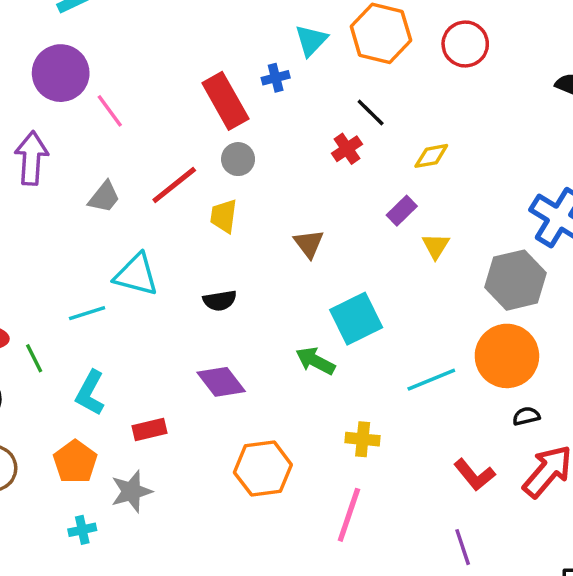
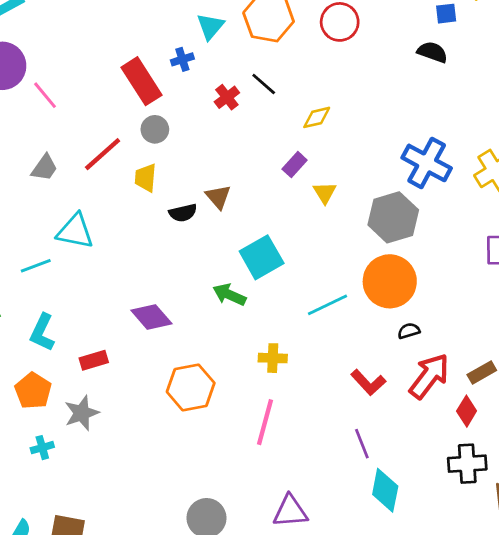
red cross: (347, 149) -> (227, 97), moved
black semicircle: (220, 301) -> (183, 213), moved

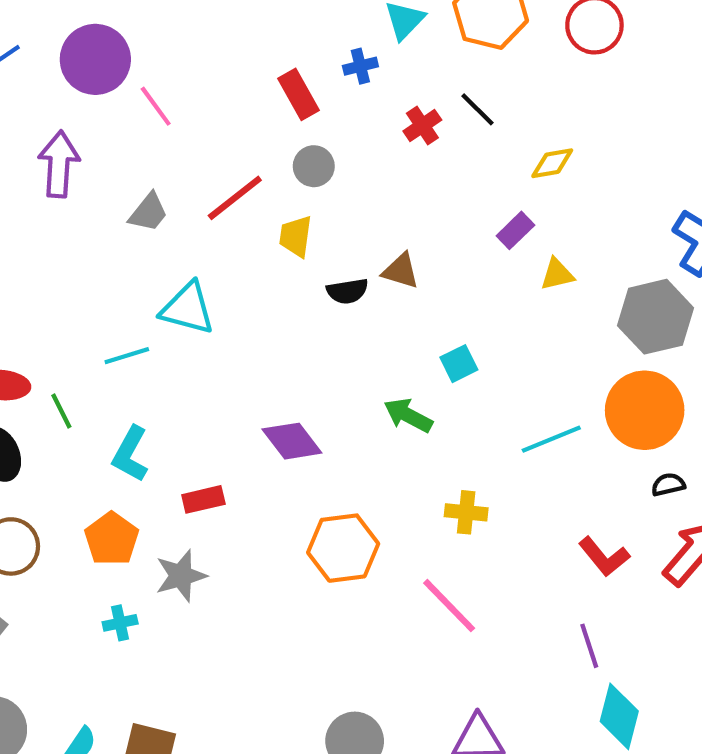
red rectangle: (141, 81) -> (298, 94), size x0.7
yellow triangle: (325, 193) -> (557, 274), turned 45
brown triangle: (218, 197) -> (401, 271), turned -36
cyan square: (262, 257) -> (459, 364), size x0.6
pink line: (265, 422) -> (449, 606), turned -63

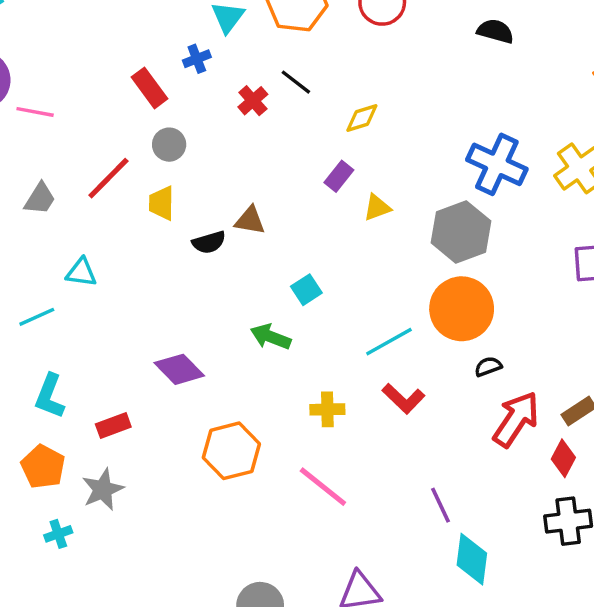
pink line: (156, 106) -> (35, 112), turned -36
cyan triangle: (188, 308) -> (81, 272), size x0.7
red L-shape: (604, 557) -> (403, 399), moved

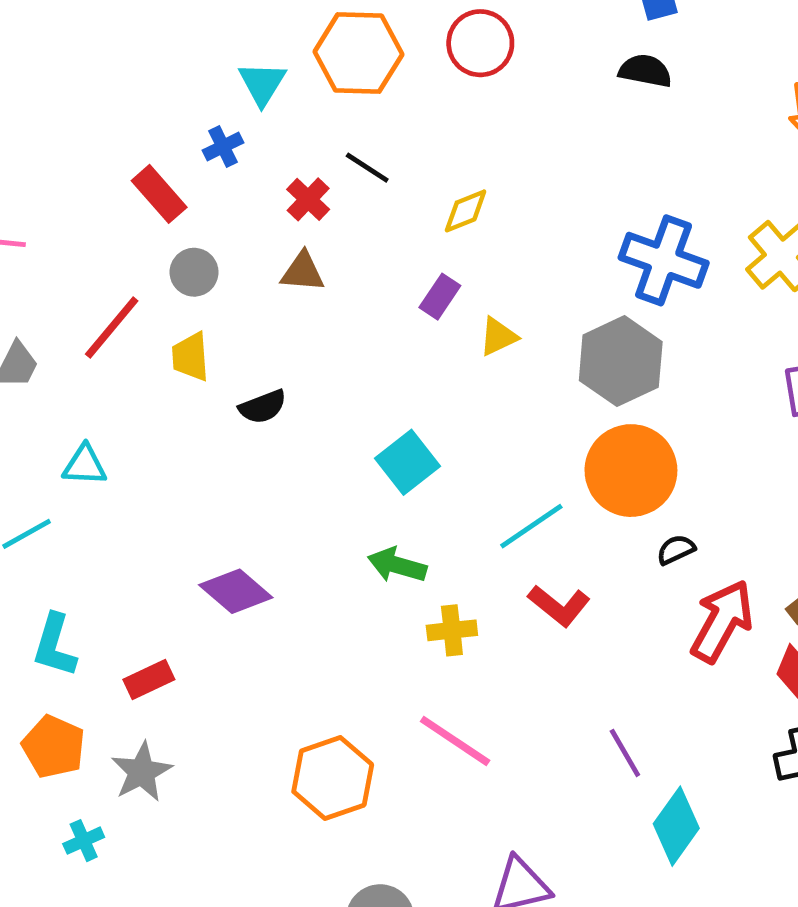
brown triangle: (250, 220) -> (303, 272), moved
cyan square: (306, 290) -> (407, 462), size x1.4
green arrow: (271, 337) -> (397, 565), moved
orange hexagon: (231, 451) -> (333, 778), moved
cyan diamond: (472, 559) -> (676, 826), turned 33

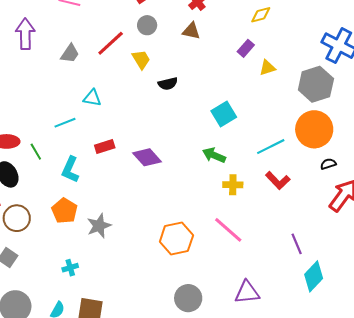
yellow trapezoid: (190, 357) -> (141, 59), turned 145
red rectangle: (149, 679) -> (105, 147), moved
cyan cross: (84, 841) -> (70, 268), moved

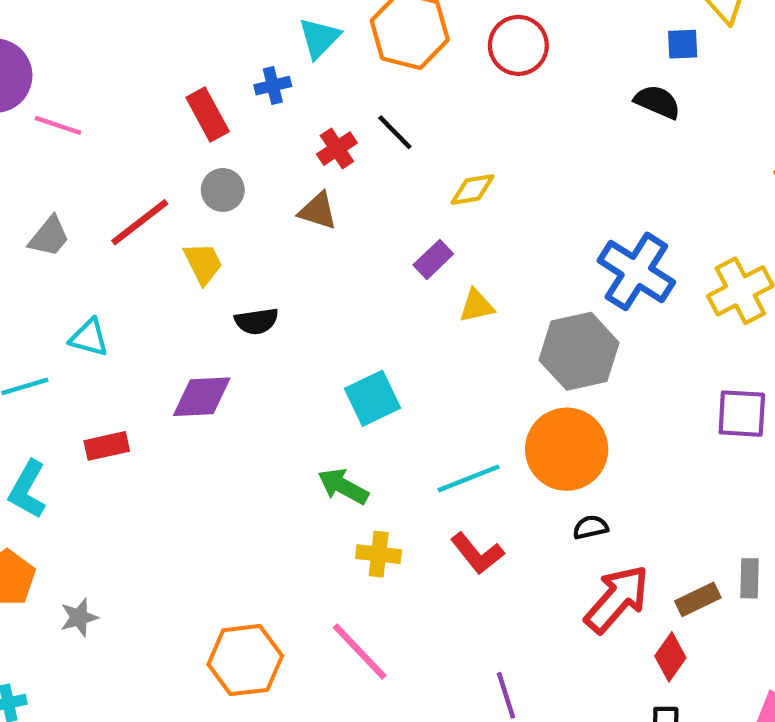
purple diamond: (147, 157) -> (202, 397), moved, turned -56
gray star: (99, 226) -> (79, 617), size x0.7

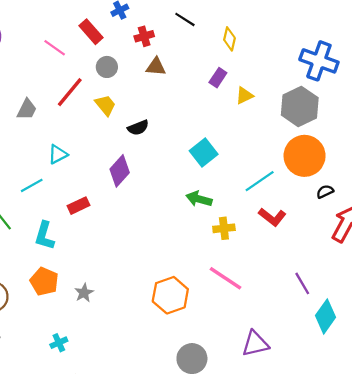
pink line: (58, 125) -> (55, 48), moved, turned 30
red cross: (337, 149) -> (144, 36), moved, turned 30
yellow diamond: (473, 189) -> (229, 39), turned -55
cyan triangle: (89, 338) -> (58, 154), turned -30
purple diamond: (202, 397) -> (120, 171), turned -32

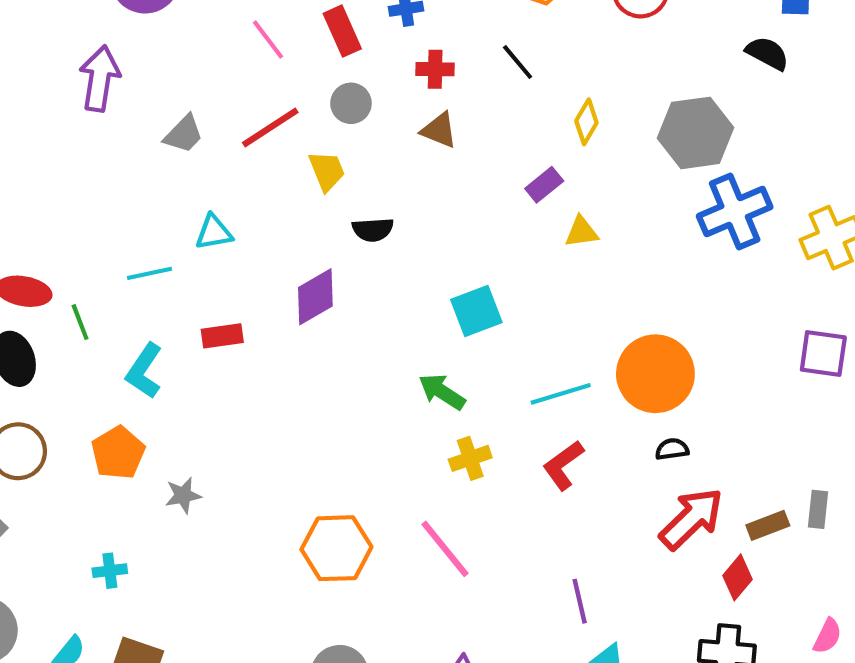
blue cross: (319, 61) -> (735, 212), turned 30
gray hexagon: (300, 106) -> (696, 133), moved
red L-shape: (272, 217) -> (563, 465), turned 88
yellow cross: (224, 228) -> (470, 458), turned -30

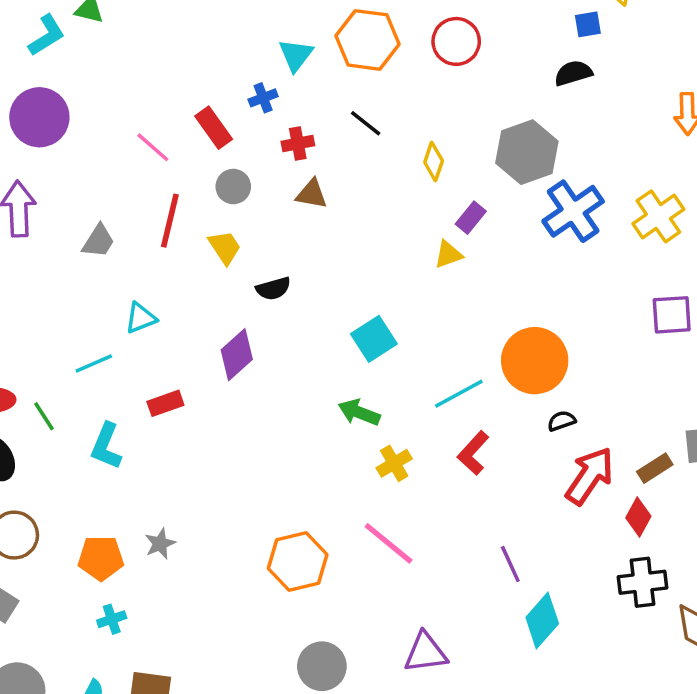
black semicircle: (767, 53) -> (573, 73), turned -33
red line: (270, 127) -> (170, 221), turned -32
purple rectangle: (544, 185) -> (471, 218), moved
orange pentagon: (118, 453) -> (101, 558), moved, turned -30

